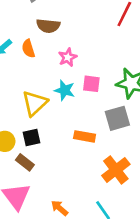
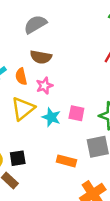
pink star: (68, 57) -> (44, 86), moved
yellow triangle: (35, 103) -> (23, 109), moved

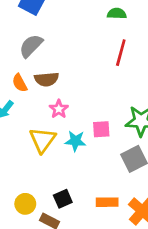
orange semicircle: (21, 76) -> (20, 83), moved
black square: (18, 158) -> (63, 199), moved
orange rectangle: (66, 161) -> (107, 202), moved

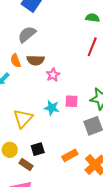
pink star: (59, 109) -> (53, 75), moved
yellow triangle: (42, 140) -> (23, 118), moved
orange rectangle: (107, 202) -> (70, 155), turned -35

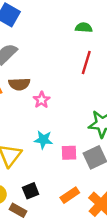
pink square: (72, 101) -> (69, 153), moved

